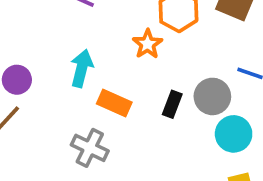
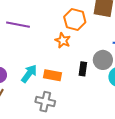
cyan arrow: (82, 68) -> (29, 74), moved, turned 36

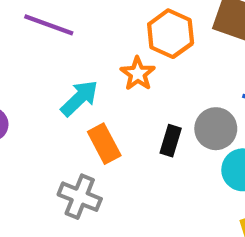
cyan arrow: (29, 74) -> (79, 98), moved
orange rectangle: (53, 75) -> (104, 144), turned 42

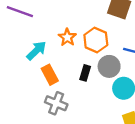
orange hexagon: (171, 34) -> (96, 40), moved
gray cross: (80, 197) -> (56, 103), moved

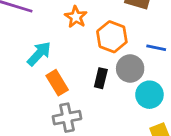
orange star: (67, 37) -> (76, 17), moved
gray cross: (56, 103) -> (67, 118), turned -30

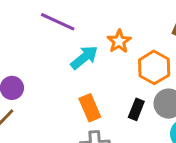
cyan arrow: (39, 54) -> (84, 57), moved

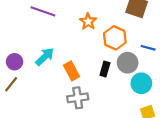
cyan arrow: (84, 57) -> (45, 57), moved

